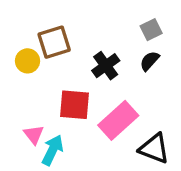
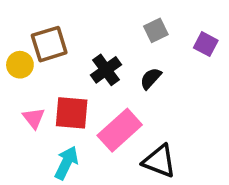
black semicircle: (150, 61) -> (151, 78), moved
pink triangle: (34, 134) -> (34, 118), moved
cyan arrow: (53, 150) -> (66, 163), moved

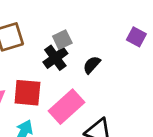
gray square: (156, 30) -> (62, 40), moved

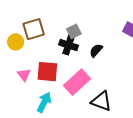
black cross: (55, 58) -> (69, 45), turned -36

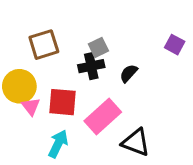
yellow circle: (16, 42) -> (19, 86), moved, size x1.5
black cross: (69, 45) -> (91, 66), turned -30

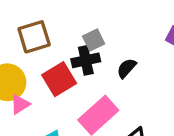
red square: (62, 102) -> (59, 79), moved, turned -36
pink triangle: (31, 106) -> (20, 104), turned 36

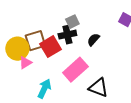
brown square: (34, 37) -> (35, 41), moved

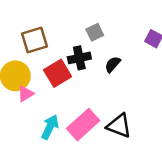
gray square: (72, 22) -> (95, 32), moved
brown square: (35, 41) -> (35, 40), moved
pink rectangle: (75, 70) -> (83, 125), moved

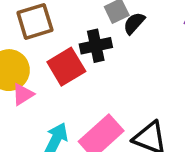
black semicircle: (113, 64) -> (134, 23), moved

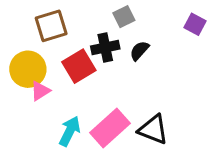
black semicircle: (134, 23) -> (139, 51), moved

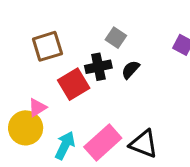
gray square: (124, 17) -> (116, 38), turned -30
yellow circle: (28, 69) -> (26, 128), moved

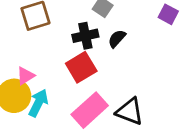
red square: (74, 84) -> (81, 67), moved
cyan arrow: (65, 145) -> (38, 103), moved

